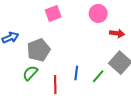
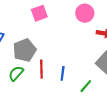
green line: (98, 76) -> (86, 86), moved
red line: (55, 85) -> (41, 69), moved

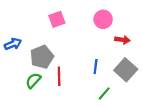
blue line: (63, 73) -> (96, 67), moved

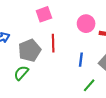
pink circle: (103, 19) -> (86, 24), moved
red line: (59, 76) -> (53, 43), moved

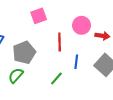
red line: (53, 43) -> (60, 42), moved
green line: (89, 85) -> (56, 79), moved

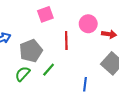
blue line: (76, 62) -> (85, 84), moved
green line: (56, 79) -> (49, 70), moved

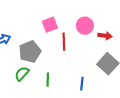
pink square: (45, 14) -> (50, 25), moved
green line: (49, 70) -> (48, 80), moved, turned -40

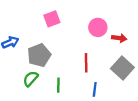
pink square: (50, 25) -> (52, 19), moved
red line: (64, 42) -> (86, 63), moved

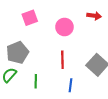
pink circle: (98, 27) -> (64, 27), moved
red arrow: (119, 38) -> (94, 16), moved

